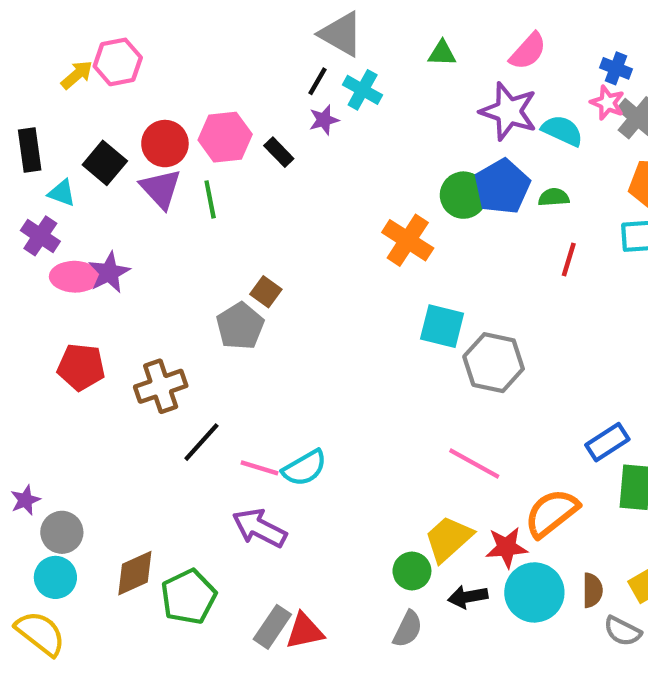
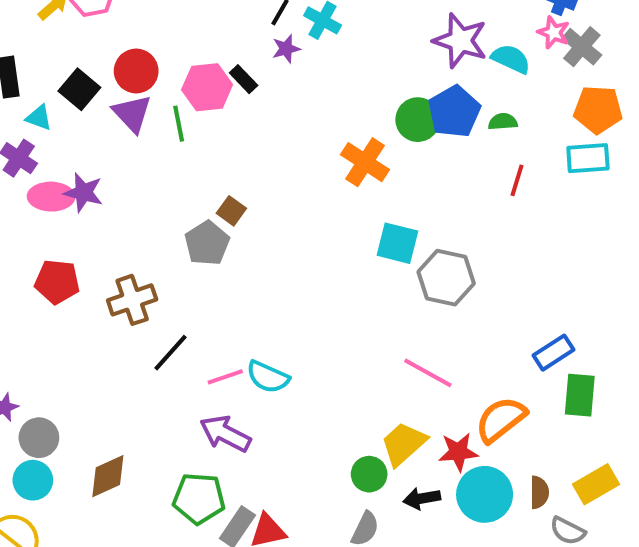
pink hexagon: (225, 137) -> (207, 87), moved
purple star: (109, 272) -> (83, 193), turned -30
pink line: (259, 468) -> (225, 377), turned -36
cyan semicircle: (305, 468) -> (268, 377), turned 54
green pentagon: (189, 597) -> (199, 498), moved, turned 30

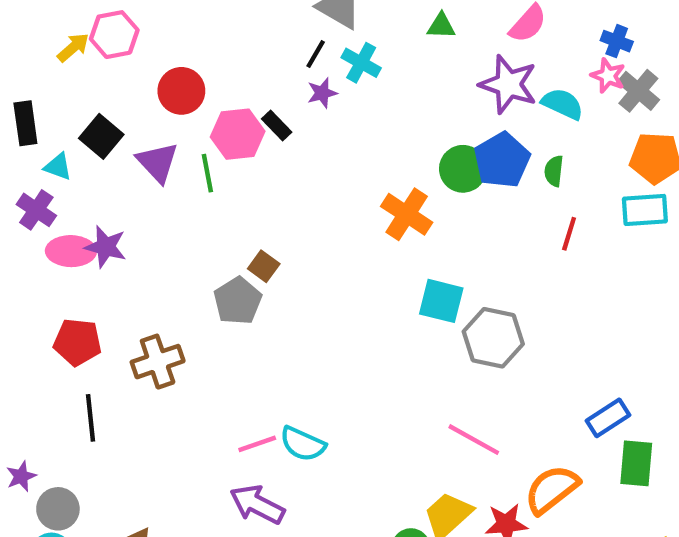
red circle: (136, 71) -> (181, 91), moved
green semicircle: (503, 122) -> (554, 171), turned -80
black line: (171, 353) -> (90, 418), moved, turned -48

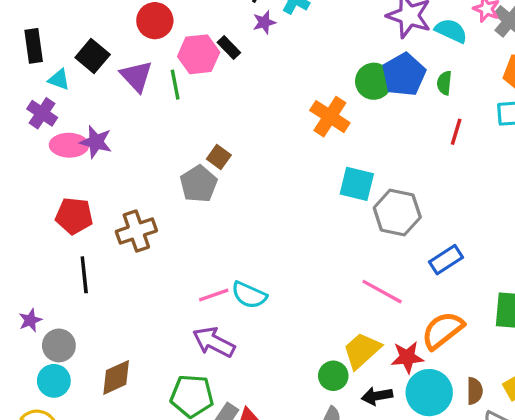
blue rectangle: (608, 418) -> (446, 260), moved

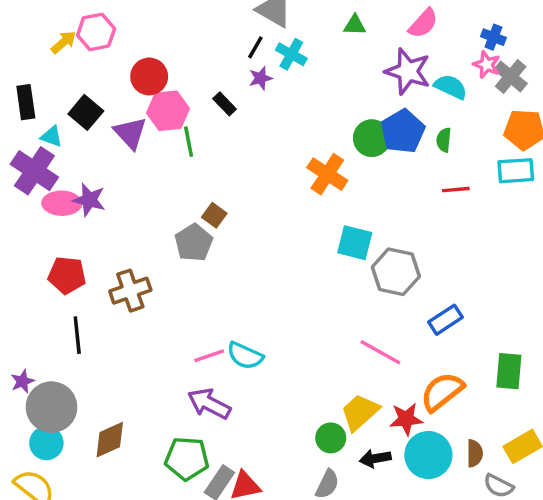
pink hexagon: (199, 54) -> (168, 111), moved
green line: (175, 85) -> (189, 142), moved
purple cross: (42, 113) -> (34, 171), size x1.5
red line: (456, 132) -> (456, 190), turned 68
gray circle: (59, 345) -> (52, 407), size x1.5

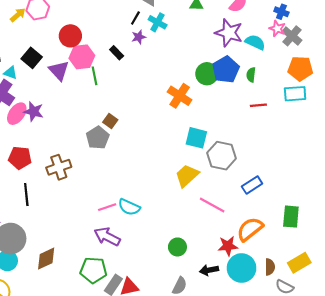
pink ellipse: (62, 203) -> (17, 114), turned -55
yellow trapezoid: (360, 412) -> (187, 176), moved
green circle: (331, 438) -> (177, 247), moved

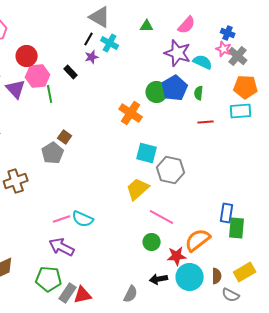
blue rectangle: (252, 185) -> (227, 213), moved, turned -48
green circle: (177, 247) -> (152, 242), moved

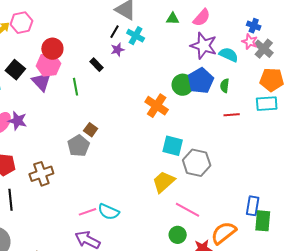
pink semicircle: (187, 25) -> (202, 18), moved
pink hexagon: (38, 76) -> (48, 65), moved

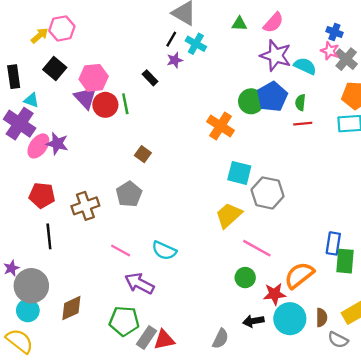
red circle: (52, 49) -> (105, 105), moved
black square: (15, 70) -> (55, 68), moved
red line: (232, 115) -> (303, 124), moved
gray pentagon: (79, 146) -> (129, 194), moved
pink line: (88, 212) -> (121, 251), moved, turned 48

